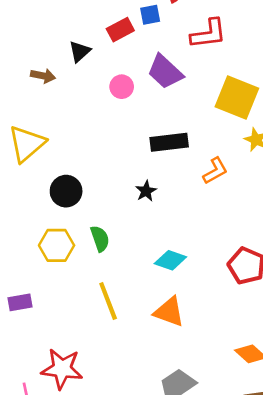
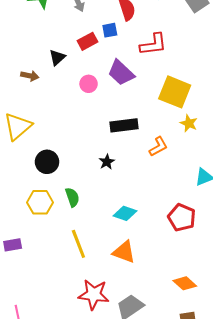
red star: (62, 369) -> (94, 294), moved

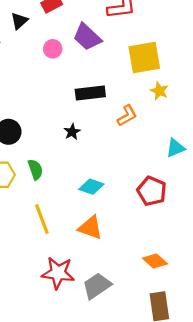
yellow square: (175, 92) -> (144, 57), turned -32

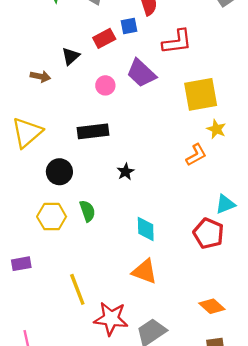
black rectangle: (90, 93) -> (93, 131), moved
orange L-shape: (127, 116) -> (196, 155), moved
cyan triangle: (175, 148) -> (225, 204), moved
cyan diamond: (91, 187) -> (146, 229), turned 70
yellow line: (42, 219) -> (77, 289), moved

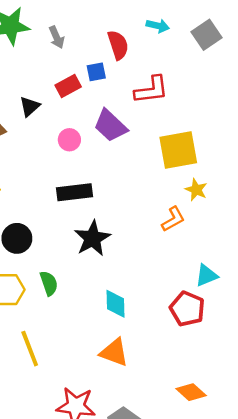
black rectangle: (93, 131) -> (75, 192), moved
black star: (126, 172) -> (92, 238), size x1.8
yellow line: (77, 289) -> (30, 349), moved

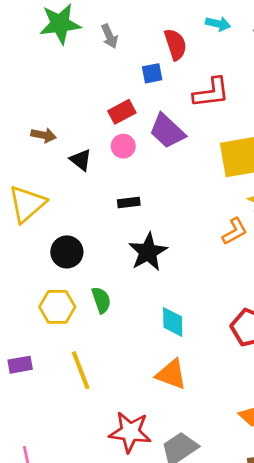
red rectangle: (68, 86) -> (122, 112), moved
black triangle: (30, 106) -> (81, 160), moved, turned -40
black rectangle: (75, 192) -> (129, 202), size x0.6

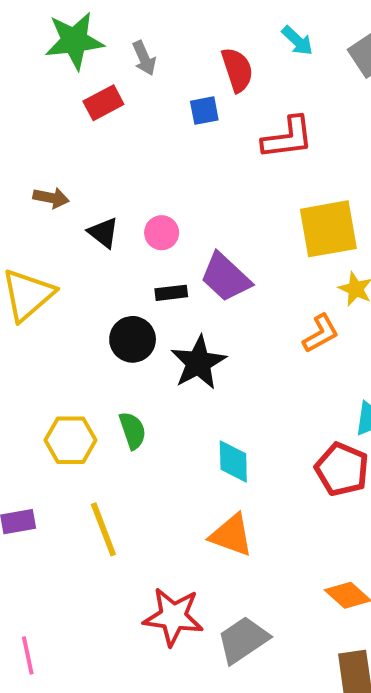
cyan arrow: (218, 24) -> (297, 41), turned 30
red rectangle: (122, 112) -> (103, 103), moved
purple trapezoid: (167, 131) -> (226, 277), moved
pink circle: (123, 146) -> (162, 233), moved
black circle: (67, 252) -> (133, 339), moved

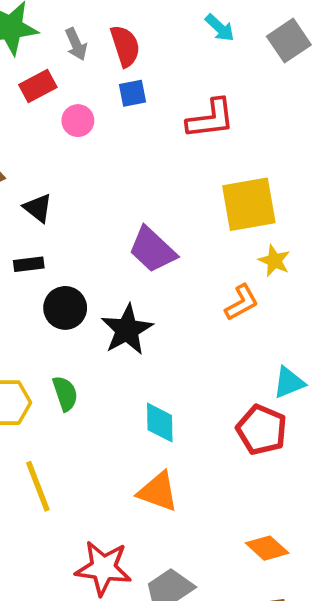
red semicircle: (237, 70) -> (125, 46), moved
pink circle: (162, 233) -> (78, 121), moved
black rectangle: (171, 293) -> (29, 264), moved

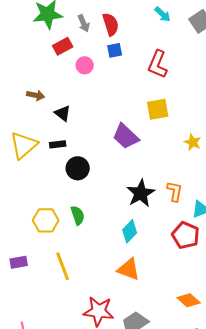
red L-shape: (211, 119) -> (158, 64), turned 120
yellow square: (249, 204) -> (158, 109), moved, size x0.7
orange L-shape: (242, 302) -> (175, 191), moved, turned -50
black star: (127, 330) -> (141, 193), moved
cyan diamond: (160, 423) -> (130, 231), turned 45

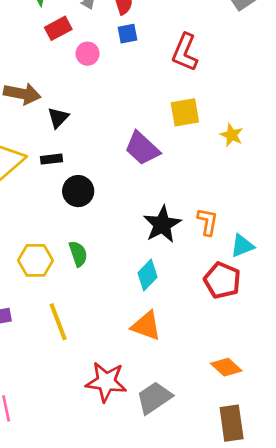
brown arrow: (36, 95) -> (22, 94), size x1.5
black triangle: (63, 113) -> (58, 118), turned 36
yellow star: (193, 142) -> (232, 135), moved

